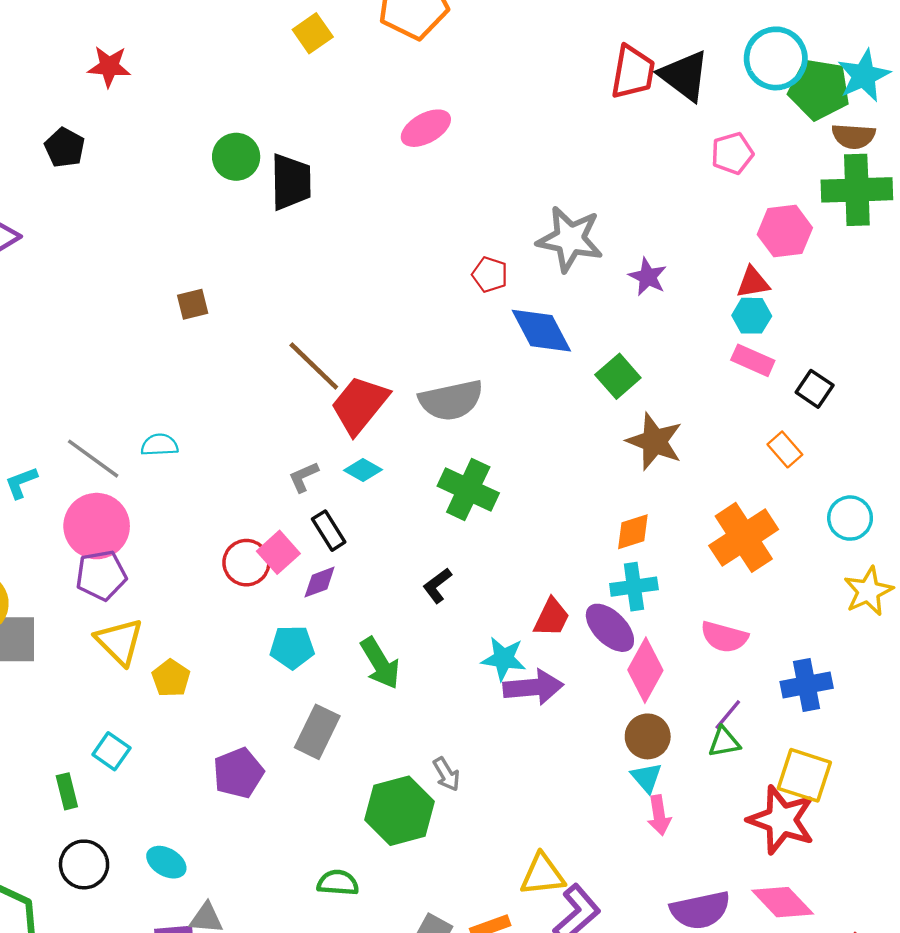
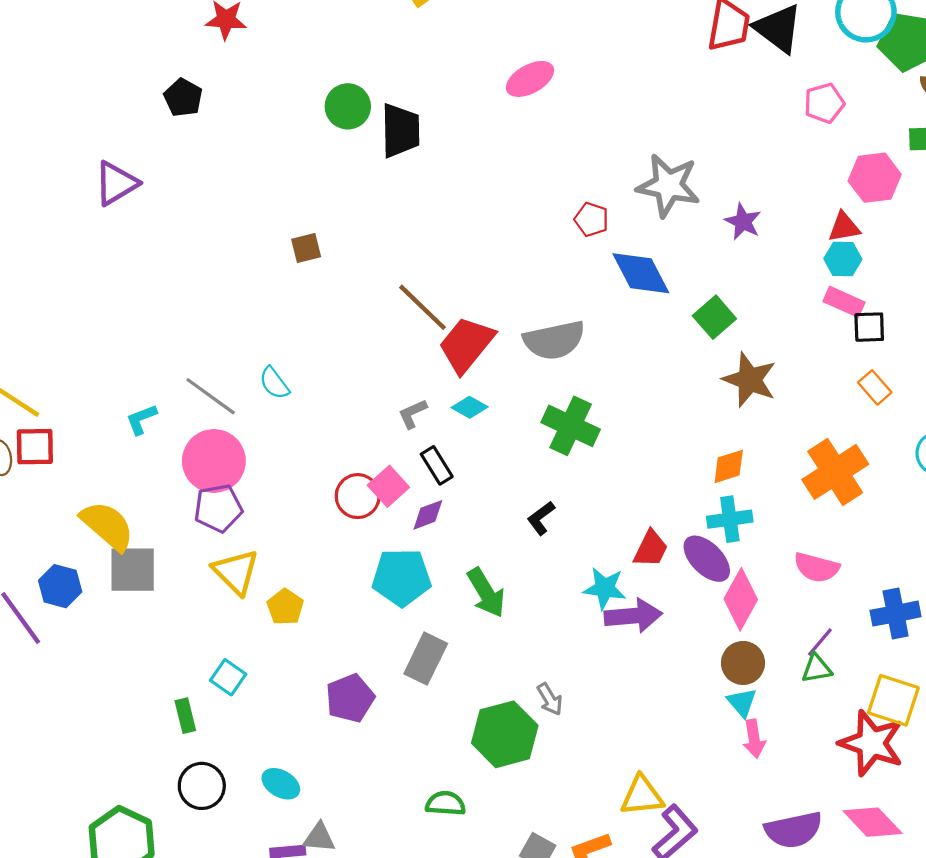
black square: (815, 389) -> (869, 327), moved, turned -36
cyan semicircle: (159, 445) -> (274, 383), turned -124
cyan pentagon: (292, 647) -> (402, 577), size x1.4

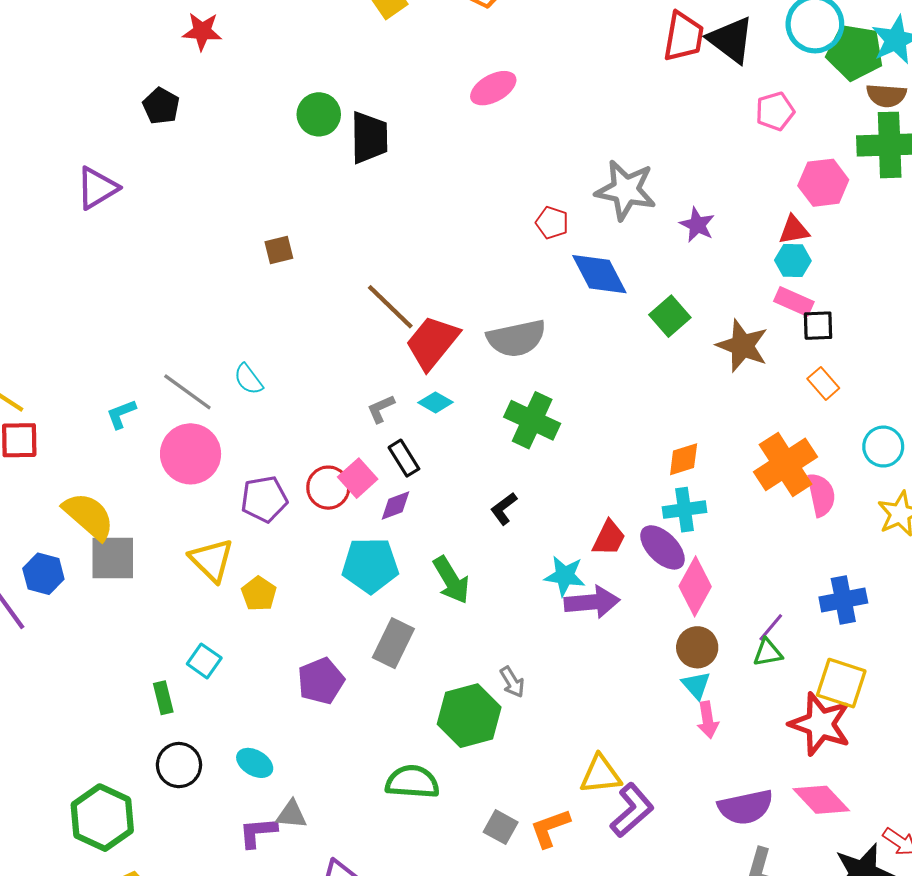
brown star: (750, 380) -> (742, 346), moved
purple pentagon: (218, 508) -> (264, 499), moved
pink semicircle: (817, 567) -> (821, 495), moved, turned -117
green semicircle: (445, 803) -> (412, 782), size x1.4

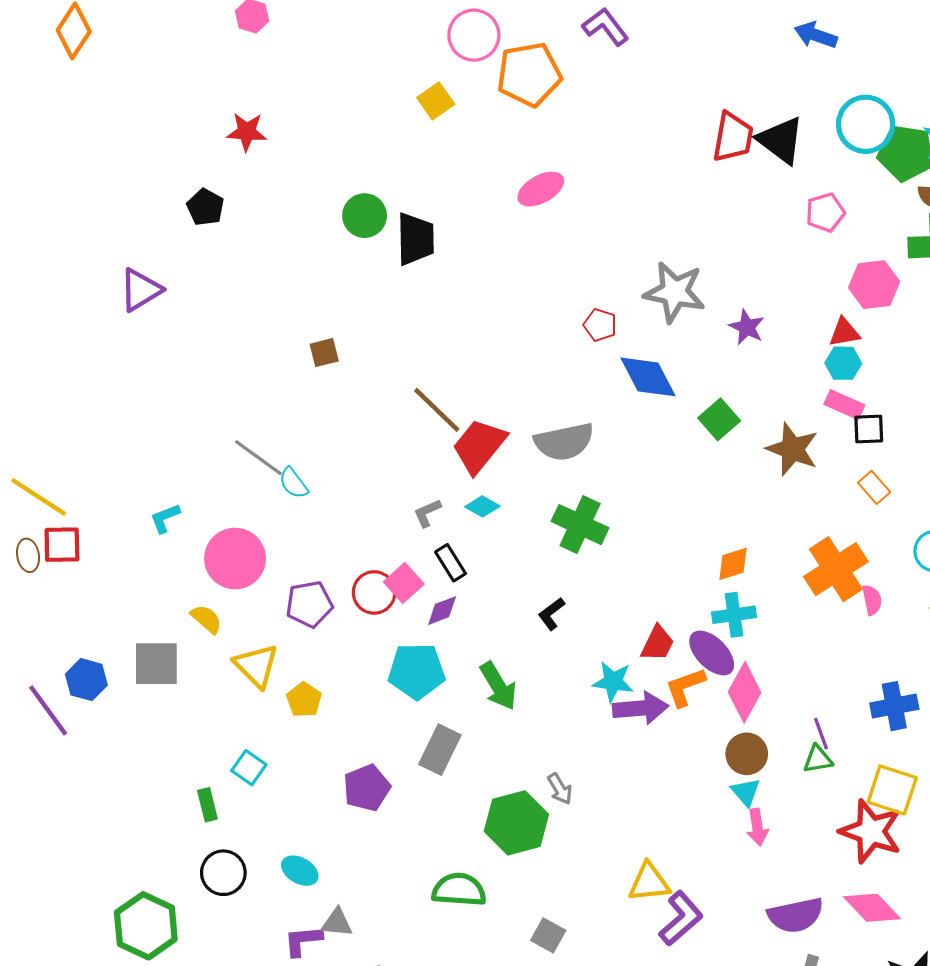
gray line: (187, 392) -> (258, 458), moved
pink semicircle: (821, 495) -> (872, 600), size x0.7
yellow semicircle: (89, 516) -> (206, 619), moved, size x0.6
purple line: (771, 627) -> (821, 734), turned -60
orange L-shape: (550, 828) -> (685, 687), moved

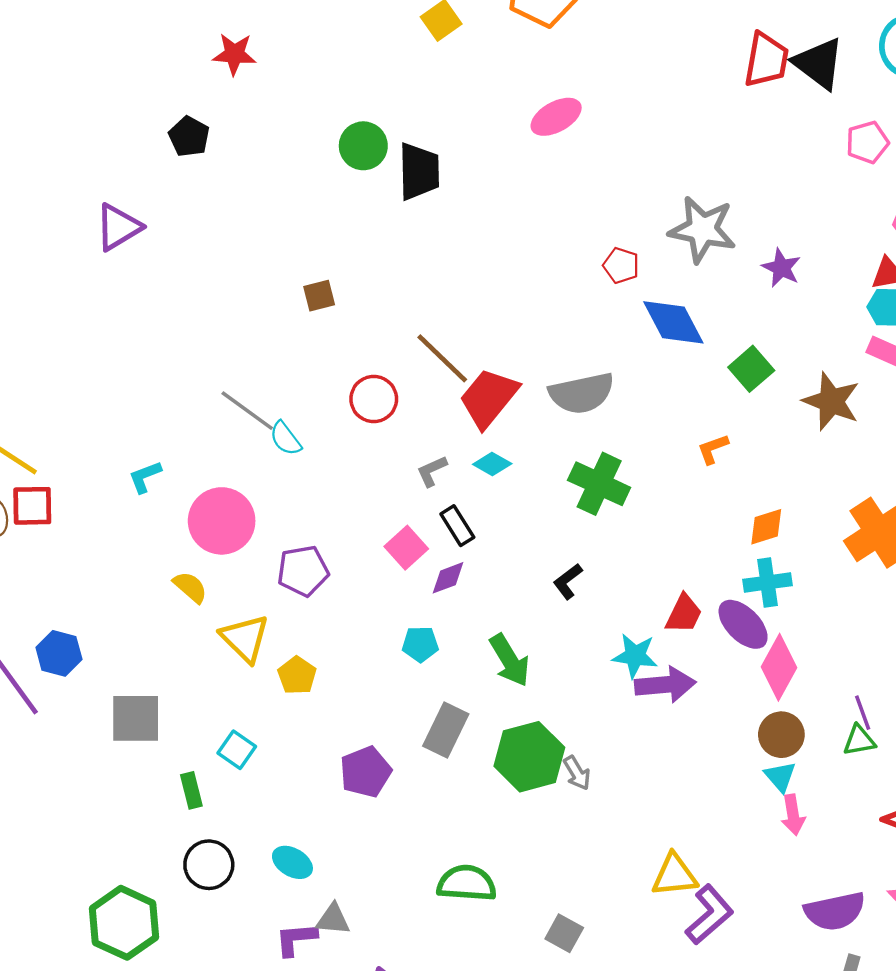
red circle: (374, 592) -> (374, 399), moved
gray square: (156, 664) -> (136, 718), moved
cyan pentagon: (417, 671) -> (420, 644), size x0.6
orange L-shape: (685, 687) -> (713, 449), moved, size x0.7
green hexagon: (516, 823) -> (529, 757), moved

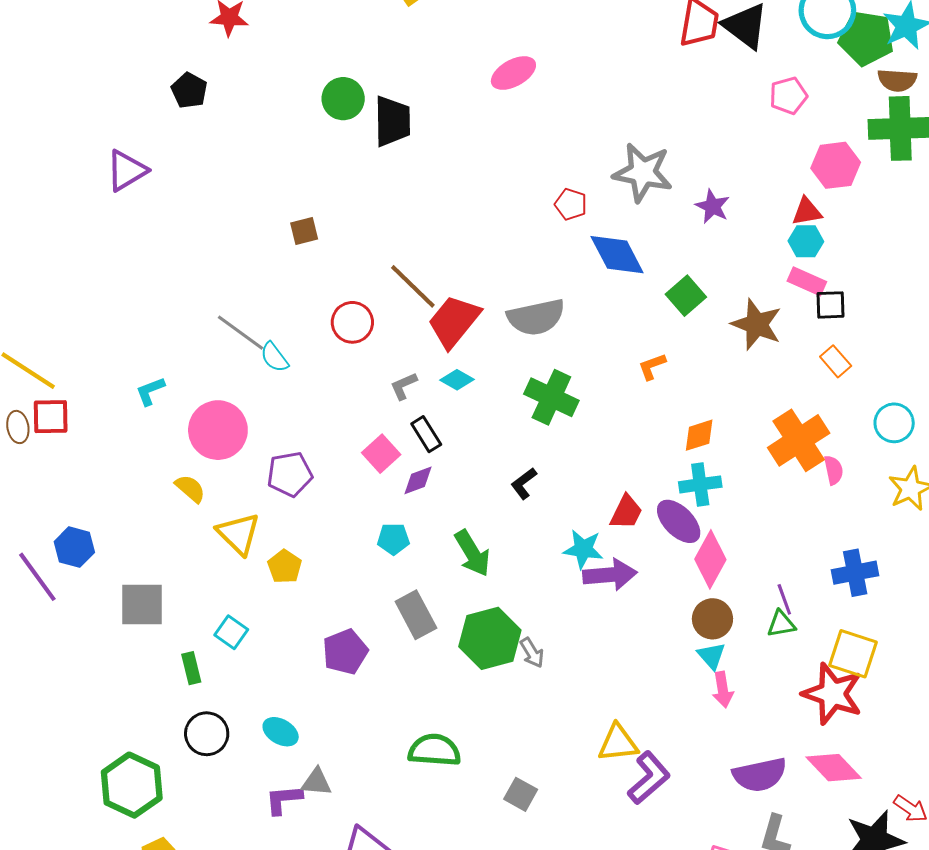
gray rectangle: (446, 730) -> (416, 615), turned -54

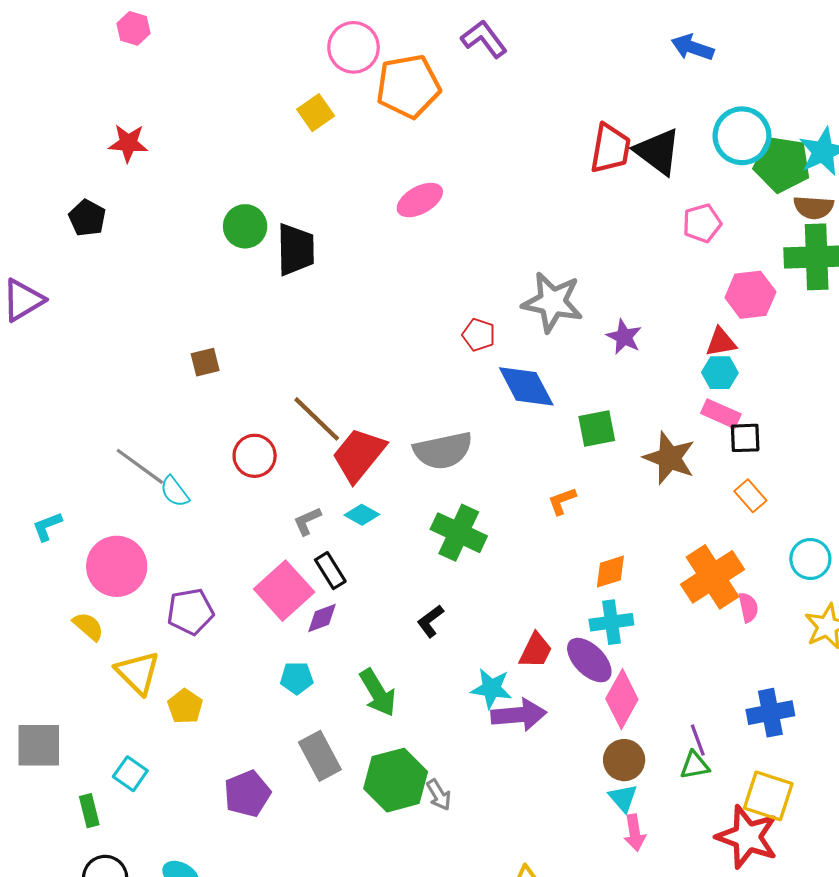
green square: (686, 296) -> (597, 428), turned 30
pink square: (381, 454) -> (284, 591), size x1.5

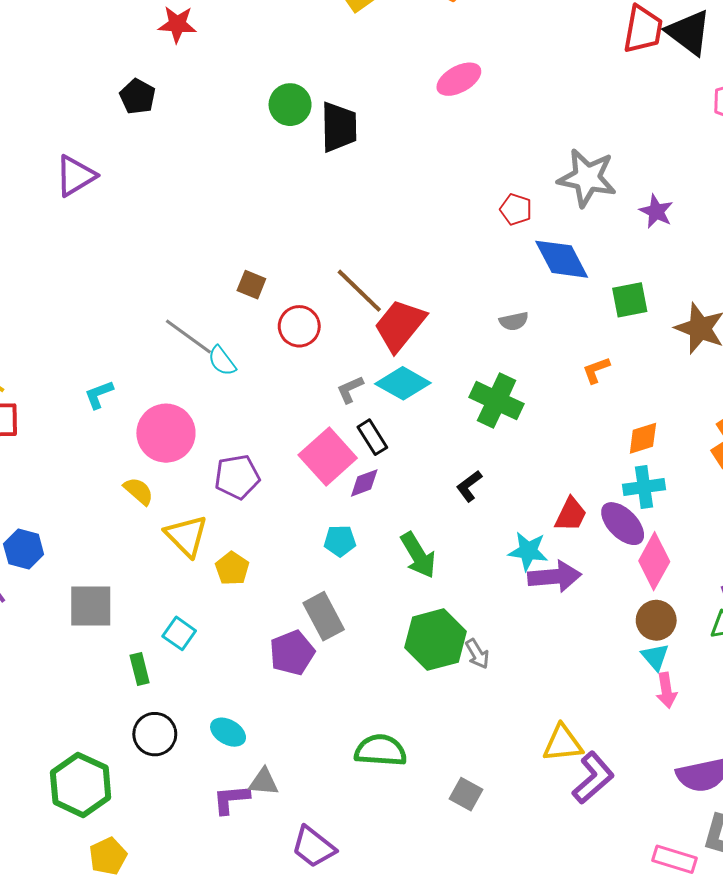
brown square: (205, 362) -> (251, 285), moved, turned 36
gray semicircle: (443, 451) -> (514, 321), moved, size x0.5
cyan diamond: (362, 515) -> (403, 383), size x1.6
gray rectangle: (320, 756) -> (324, 616), moved

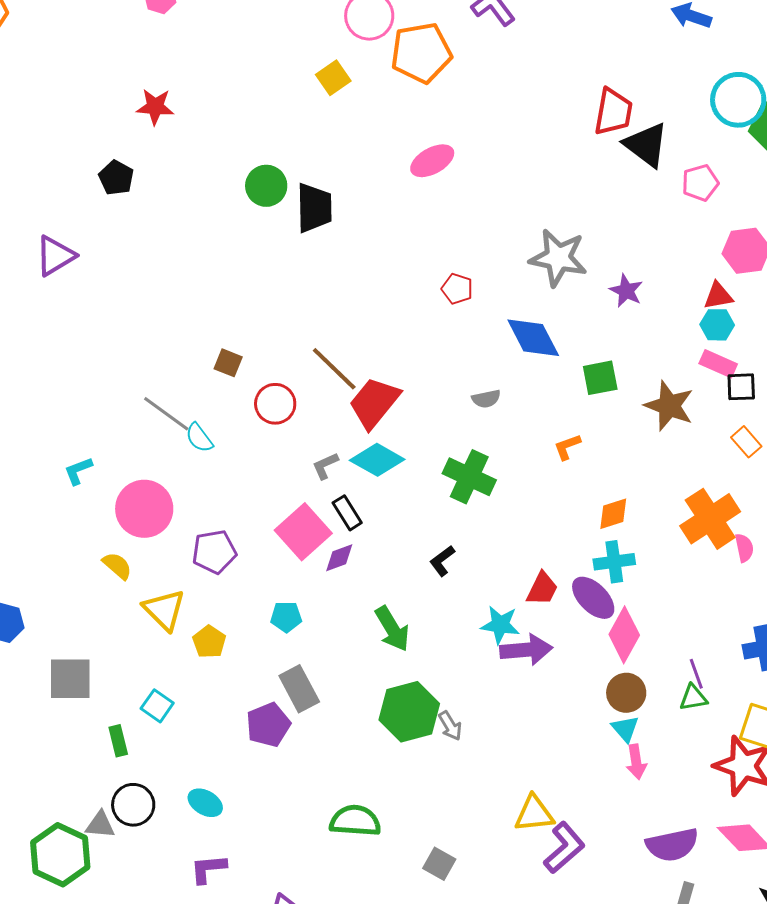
black triangle: (689, 32) -> (646, 145), moved
red pentagon: (516, 209) -> (457, 289), moved
cyan pentagon: (340, 541) -> (286, 617), moved
gray triangle: (264, 782) -> (100, 825), moved

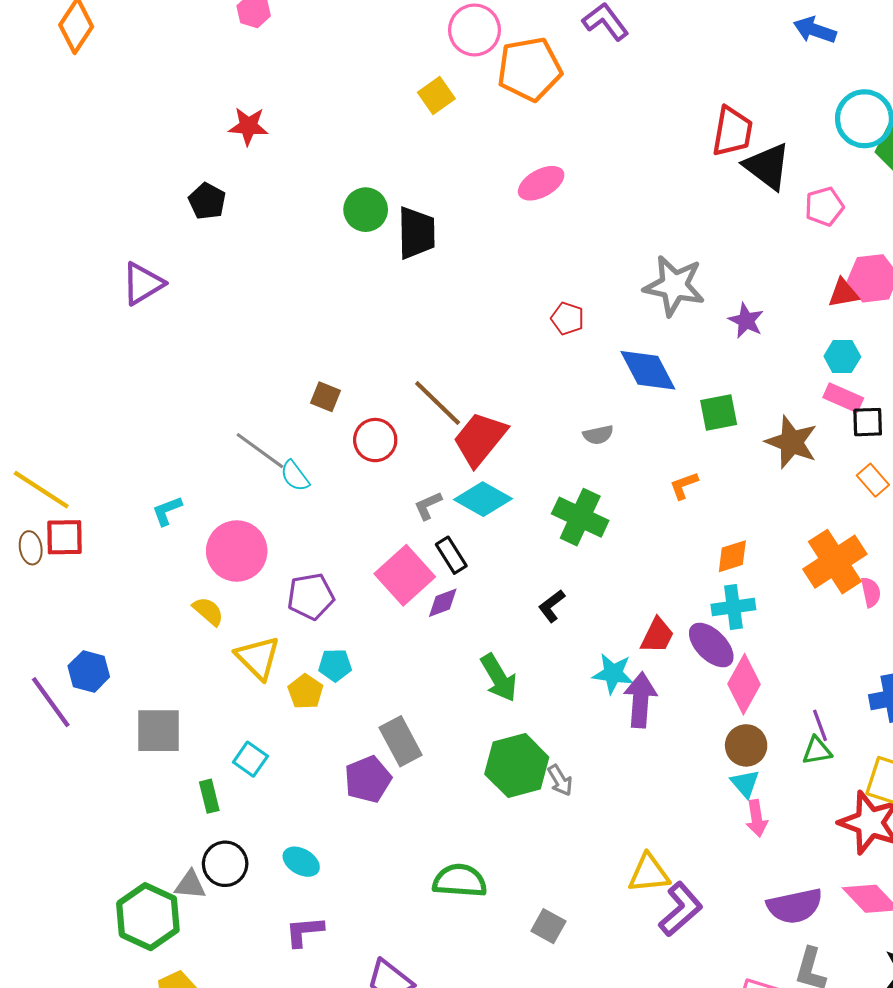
red triangle: (718, 296) -> (843, 293), moved
cyan pentagon: (286, 617) -> (335, 665), moved
purple arrow: (526, 650) -> (640, 700), turned -81

